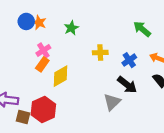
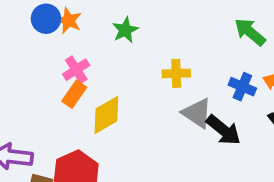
blue cross: (129, 60) -> (242, 87), moved, turned -32
gray triangle: (112, 102) -> (197, 113), moved, turned -42

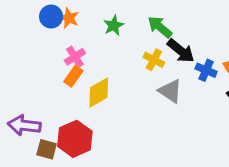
green arrow: (250, 32) -> (160, 27), moved
yellow cross: (176, 73) -> (154, 60), turned 30
black arrow: (223, 130) -> (181, 51), moved

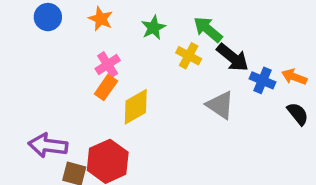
blue circle: (51, 17) -> (48, 17), moved
yellow cross: (154, 60) -> (189, 56), moved

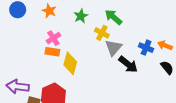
black arrow: (233, 57) -> (128, 64), moved
orange rectangle: (106, 87) -> (52, 52), turned 64
gray triangle: (220, 105) -> (113, 48), moved, turned 36
yellow diamond: (136, 107) -> (70, 63), turned -45

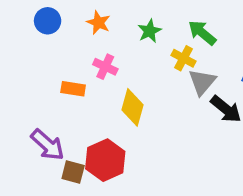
pink cross: (53, 38) -> (105, 67), turned -32
orange rectangle: (52, 52) -> (73, 89), moved
purple arrow: (18, 87) -> (48, 145), turned -145

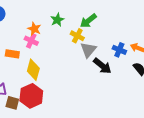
orange star: (99, 23) -> (34, 29), moved
green arrow: (202, 33) -> (88, 21), turned -78
yellow diamond: (132, 107) -> (33, 70), moved

